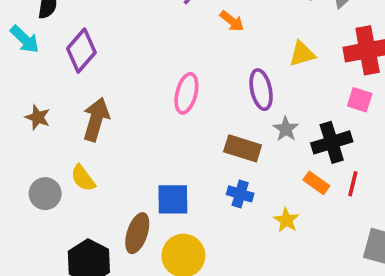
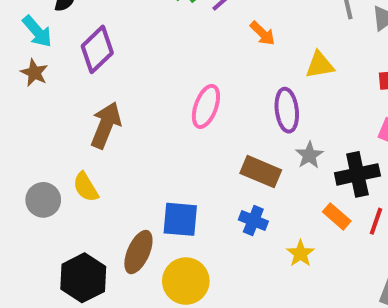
yellow triangle: (302, 54) -> (320, 65), moved
brown star: (38, 117) -> (34, 73), moved

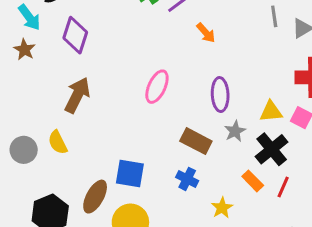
purple diamond: (97, 49) -> (75, 35), turned -33
yellow triangle: (320, 65) -> (271, 112), moved
black cross: (357, 174) -> (272, 149), turned -32

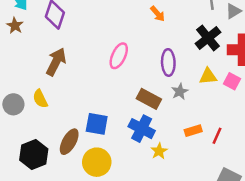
black cross: (272, 149) -> (208, 38), moved
blue cross: (187, 179) -> (142, 129), size x1.5
orange rectangle: (253, 181) -> (193, 131), turned -63
yellow star: (222, 208) -> (159, 151), moved

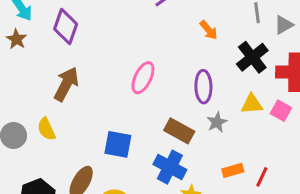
orange arrow: (158, 14) -> (209, 30), moved
blue square: (97, 124) -> (118, 144), moved

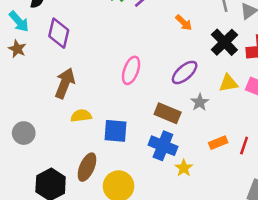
purple ellipse: (203, 87) -> (185, 72), turned 56
yellow semicircle: (46, 129) -> (81, 116), moved, turned 114

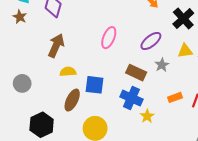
brown ellipse: (87, 167) -> (72, 100), moved

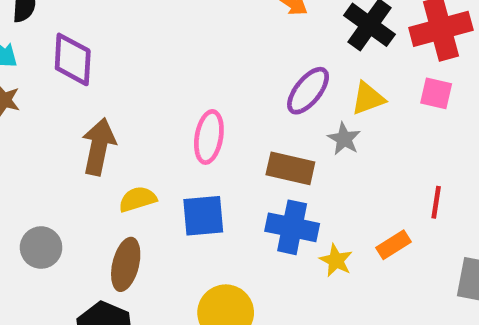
pink ellipse: (109, 38) -> (209, 137), moved
yellow triangle: (185, 51) -> (368, 98), moved
orange rectangle: (175, 97) -> (393, 245), moved
brown ellipse: (72, 100) -> (126, 264), moved

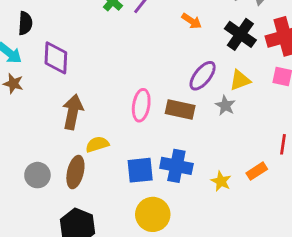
brown rectangle: (290, 168) -> (180, 109), moved
blue square: (203, 216) -> (140, 170), moved
blue cross: (292, 227) -> (176, 166), moved
brown ellipse: (126, 264) -> (75, 172), moved

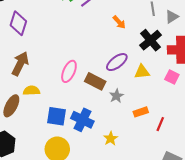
gray star: (225, 106) -> (116, 96), moved
orange rectangle: (257, 171) -> (141, 112), moved

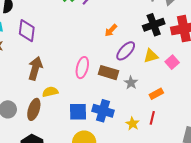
orange arrow: (119, 22) -> (111, 30), moved, turned 96
black cross: (151, 40) -> (154, 25), turned 30
pink square: (172, 77) -> (172, 62), moved, turned 32
red line: (160, 124) -> (152, 118), moved

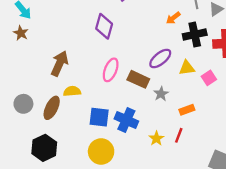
orange arrow: (111, 30) -> (173, 18), moved
purple diamond: (27, 31) -> (104, 26), moved

